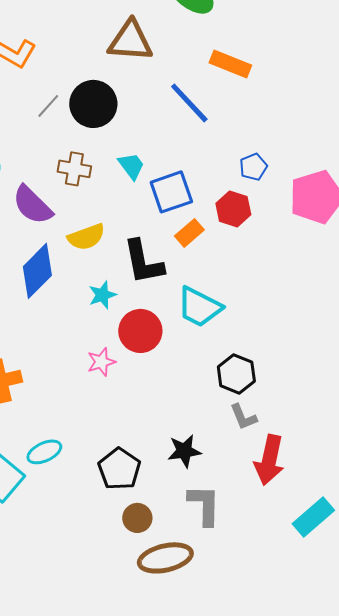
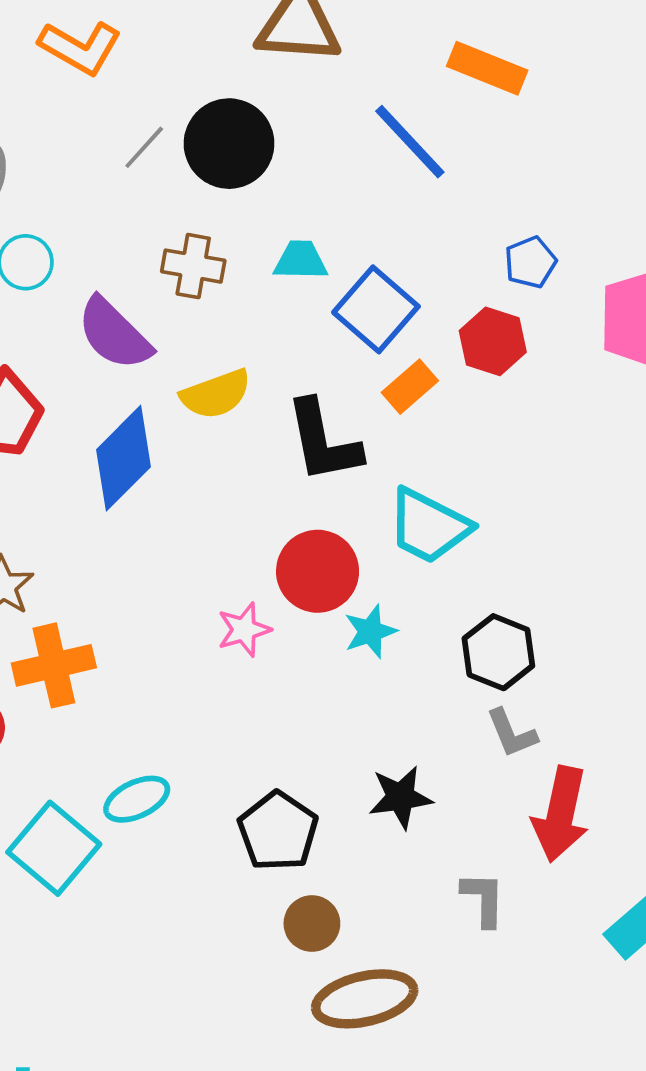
cyan trapezoid: (131, 166) -> (301, 260), turned -52
blue square: (171, 192) -> (376, 309), turned -30
cyan star: (102, 295) -> (370, 632), moved
gray L-shape: (204, 505) -> (483, 899), moved, size x0.7

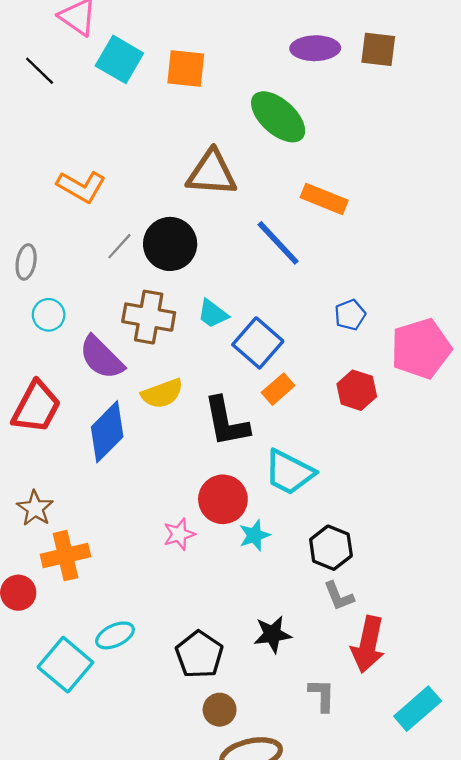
cyan trapezoid: (301, 260) -> (213, 314), turned -144
brown cross: (193, 266) -> (149, 317), size x1.4
red hexagon: (493, 341) -> (357, 390), moved

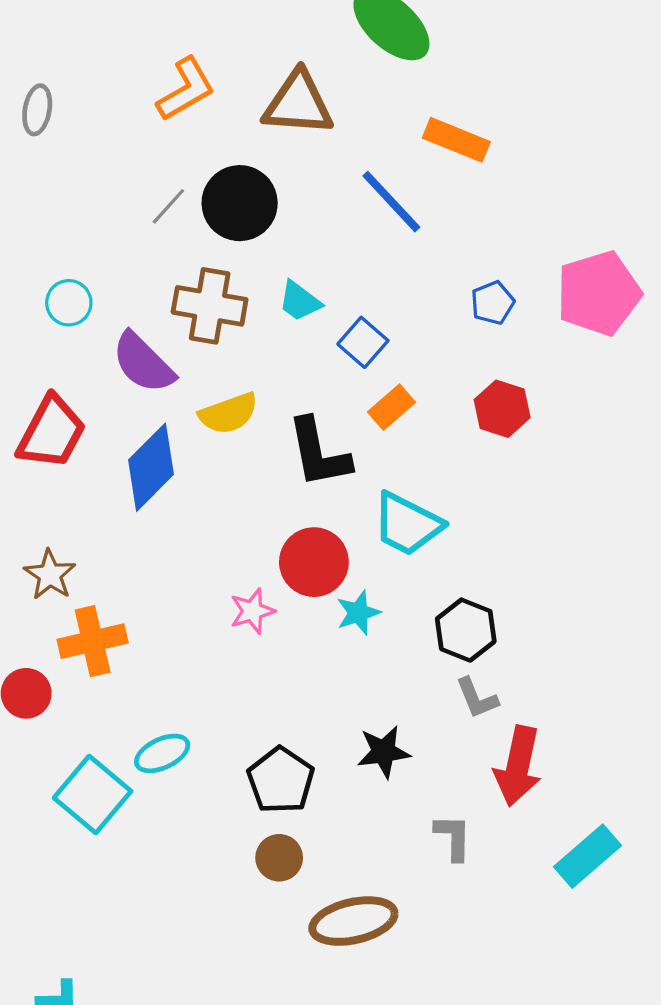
orange L-shape: (81, 187) -> (186, 89), moved, turned -60
gray ellipse: (26, 262) -> (37, 110), moved
blue square: (258, 343) -> (363, 342), size x0.7
pink pentagon: (421, 349) -> (599, 293), moved
brown circle: (220, 710) -> (279, 858), moved

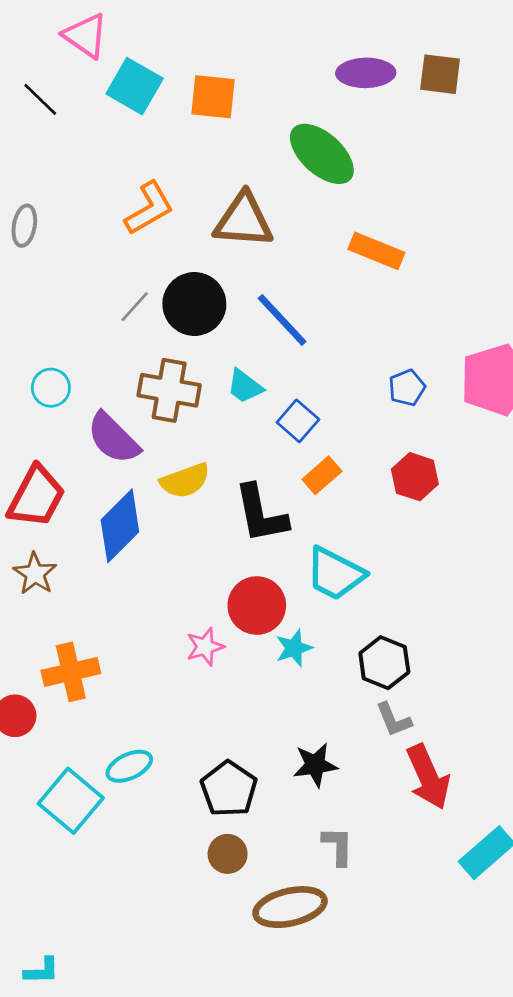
blue line: (391, 202) -> (282, 320), moved
brown star: (50, 575) -> (35, 574), moved
red arrow: (518, 766) -> (428, 777), turned -36
gray L-shape: (453, 837) -> (338, 846), moved

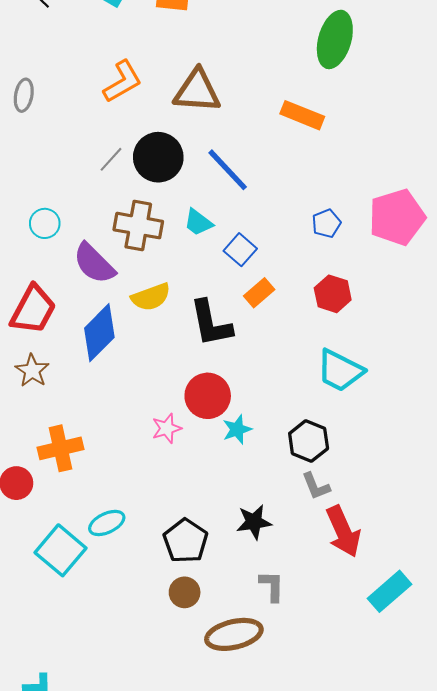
green ellipse: (322, 154) -> (335, 39), moved, turned 64
cyan trapezoid: (335, 574) -> (340, 371), moved

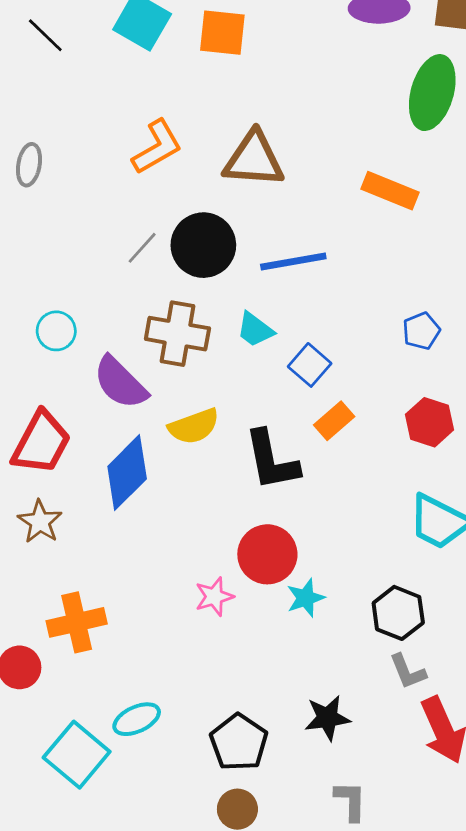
blue line: (228, 170) -> (293, 261), turned -57

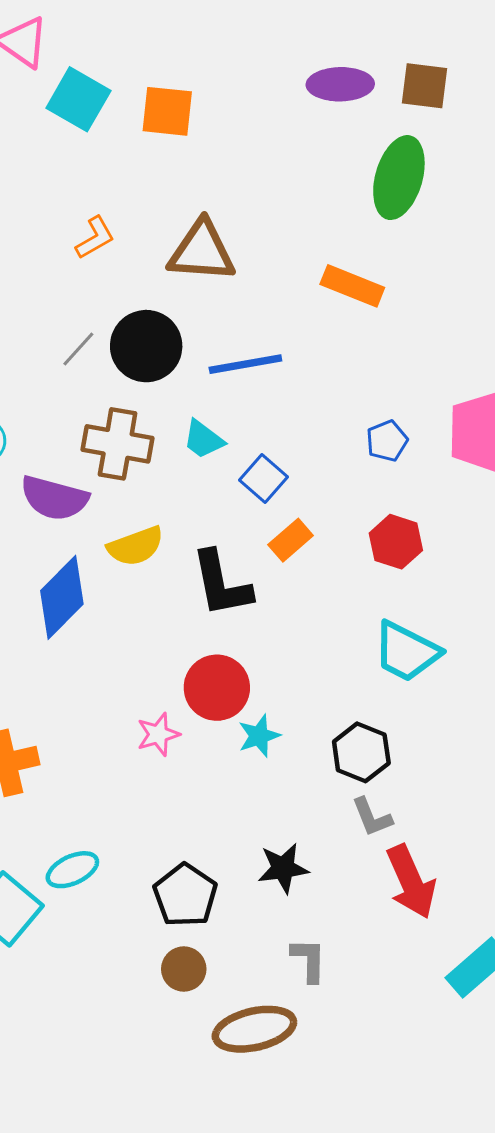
orange L-shape: (157, 147) -> (95, 238), size x0.7
purple semicircle: (120, 383) -> (54, 498), turned -30

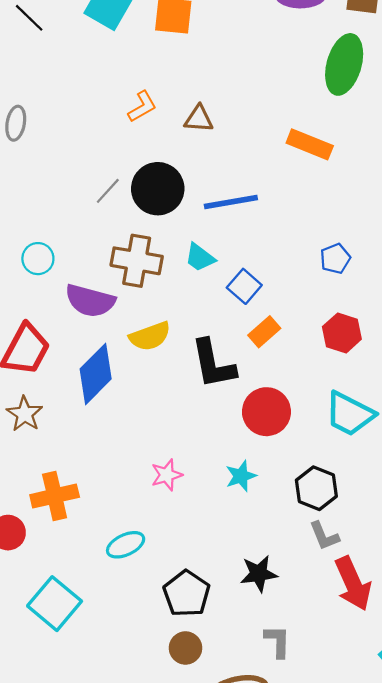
orange L-shape: (95, 238) -> (142, 107), moved
brown triangle: (202, 251) -> (199, 119), size x0.6
red circle: (217, 688) -> (266, 412), moved
cyan ellipse: (72, 870) -> (126, 545), moved

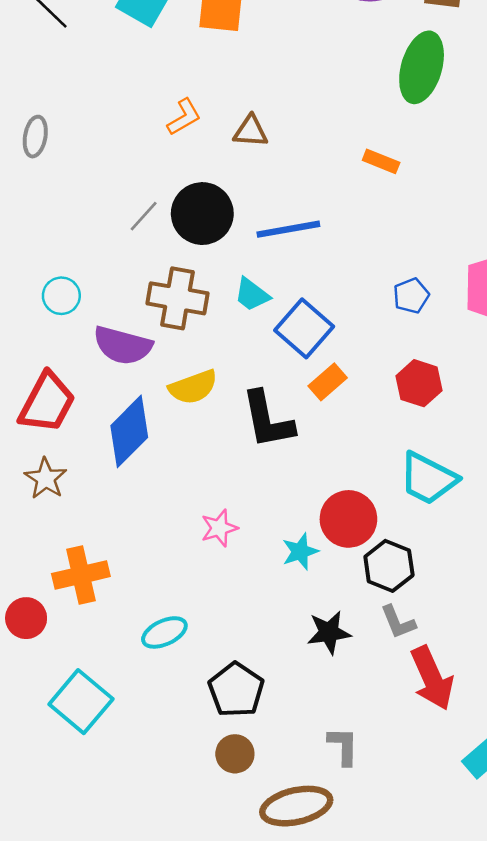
orange rectangle: (310, 144) -> (381, 161), size x0.7
blue square: (244, 286) -> (304, 328), size x1.4
red circle: (266, 412) -> (348, 519), moved
pink star: (167, 475) -> (219, 528), moved
black star: (259, 574) -> (329, 632), moved

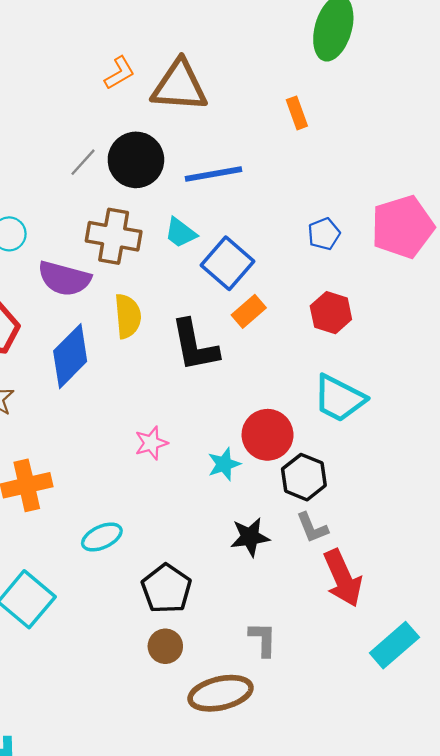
brown triangle: (251, 131) -> (179, 86), size x1.8
orange rectangle: (381, 161) -> (297, 113), turned 48
yellow semicircle: (193, 387) -> (128, 316), turned -75

